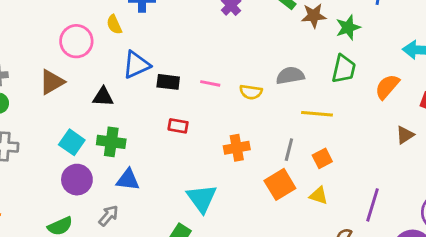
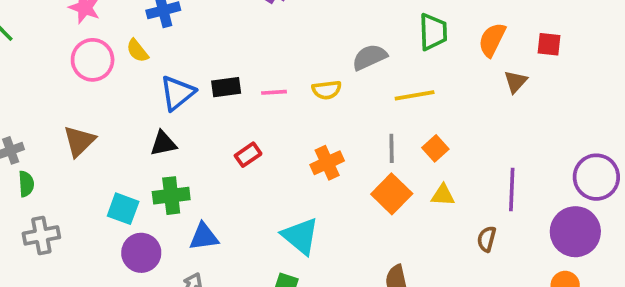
pink circle: (76, 41) -> (93, 60), moved
black rectangle: (168, 82) -> (226, 87), moved
black triangle: (103, 97) -> (163, 143), moved
red rectangle: (178, 126) -> (248, 155), turned -30
brown triangle: (405, 135) -> (516, 82), moved

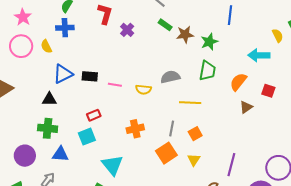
yellow triangle: (443, 195) -> (194, 160), turned 48
cyan square: (123, 209) -> (87, 137), moved, turned 36

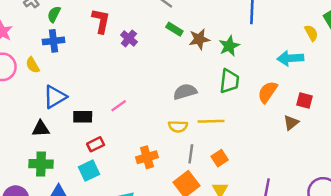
black rectangle: (90, 76) -> (83, 117), moved
pink line: (115, 85) -> (119, 106), turned -40
yellow semicircle: (143, 90) -> (178, 126), moved
brown triangle: (246, 107) -> (291, 123), moved

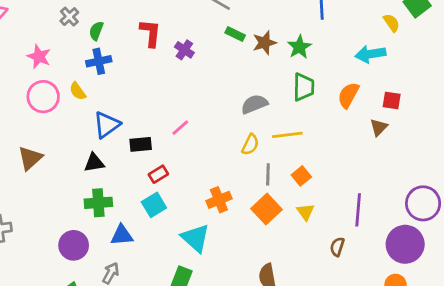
yellow semicircle: (178, 126) -> (250, 145), turned -60
orange cross: (147, 157) -> (219, 200), moved

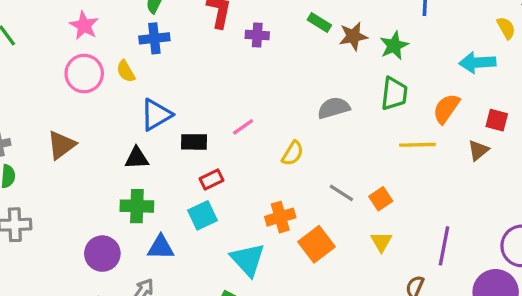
purple cross: (184, 50) -> (257, 35), turned -36
yellow line: (287, 135) -> (417, 145), moved
yellow semicircle: (250, 145) -> (293, 153), moved
gray line: (268, 174) -> (341, 193), turned -65
orange square: (266, 209) -> (317, 244), moved

